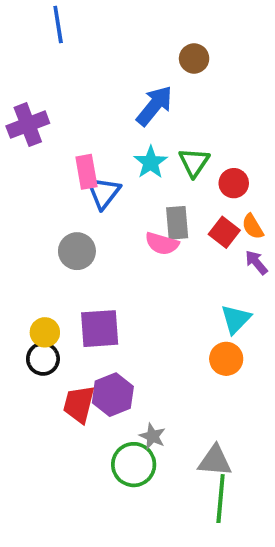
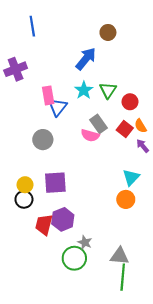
blue line: (58, 24) -> (32, 26), moved
gray rectangle: (177, 223) -> (98, 124), turned -30

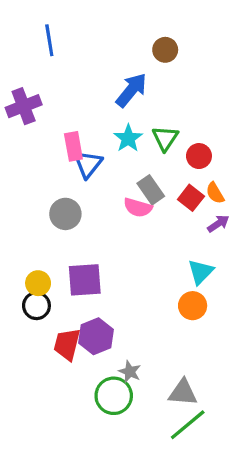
purple arrow: (143, 146) -> (218, 224), turned 96
green line: (123, 277) -> (188, 425), turned 45

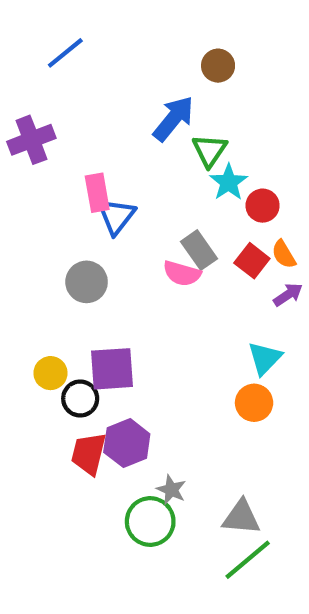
blue line: (49, 40) -> (65, 53), turned 60
cyan star: (128, 138) -> (229, 182), moved
green triangle: (165, 138) -> (210, 150), moved
black circle: (36, 306) -> (80, 399), moved

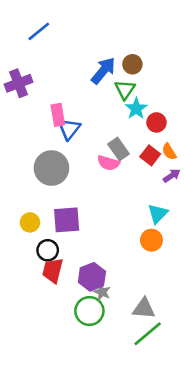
brown circle: (218, 66) -> (132, 64), moved
gray circle: (87, 282) -> (51, 168), size x1.4
black circle: (80, 399) -> (48, 250), moved
purple hexagon: (127, 443) -> (92, 277), moved

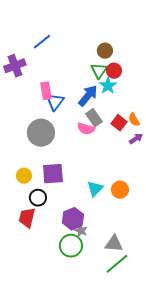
blue line: (39, 31) -> (42, 42), moved
blue arrow: (103, 71) -> (88, 96), moved
red circle: (156, 122) -> (114, 71), moved
cyan triangle: (158, 214) -> (95, 189), moved
red trapezoid: (53, 271) -> (27, 218), moved

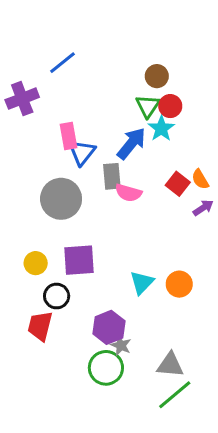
gray rectangle: (94, 118) -> (112, 176), moved, turned 30

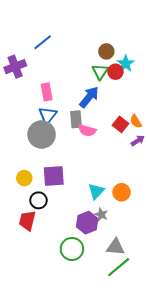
cyan star: (161, 128) -> (126, 64), moved
blue triangle: (82, 152) -> (48, 115), moved
purple hexagon: (109, 327) -> (87, 223), moved
gray star: (121, 345) -> (101, 215), moved

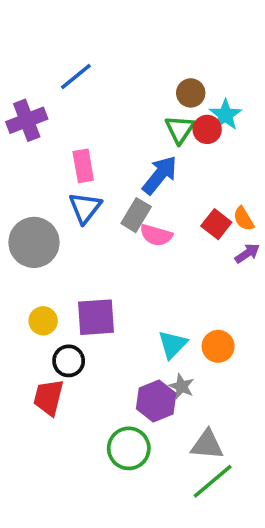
gray rectangle: (76, 119) -> (136, 215), turned 36
gray circle: (42, 135) -> (34, 242), moved

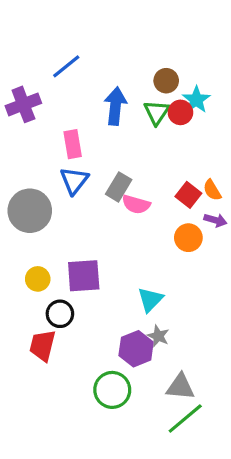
blue arrow: (160, 175) -> (115, 106), moved, turned -33
purple arrow: (247, 253) -> (215, 220), turned 50
orange circle: (218, 346) -> (188, 238), moved

